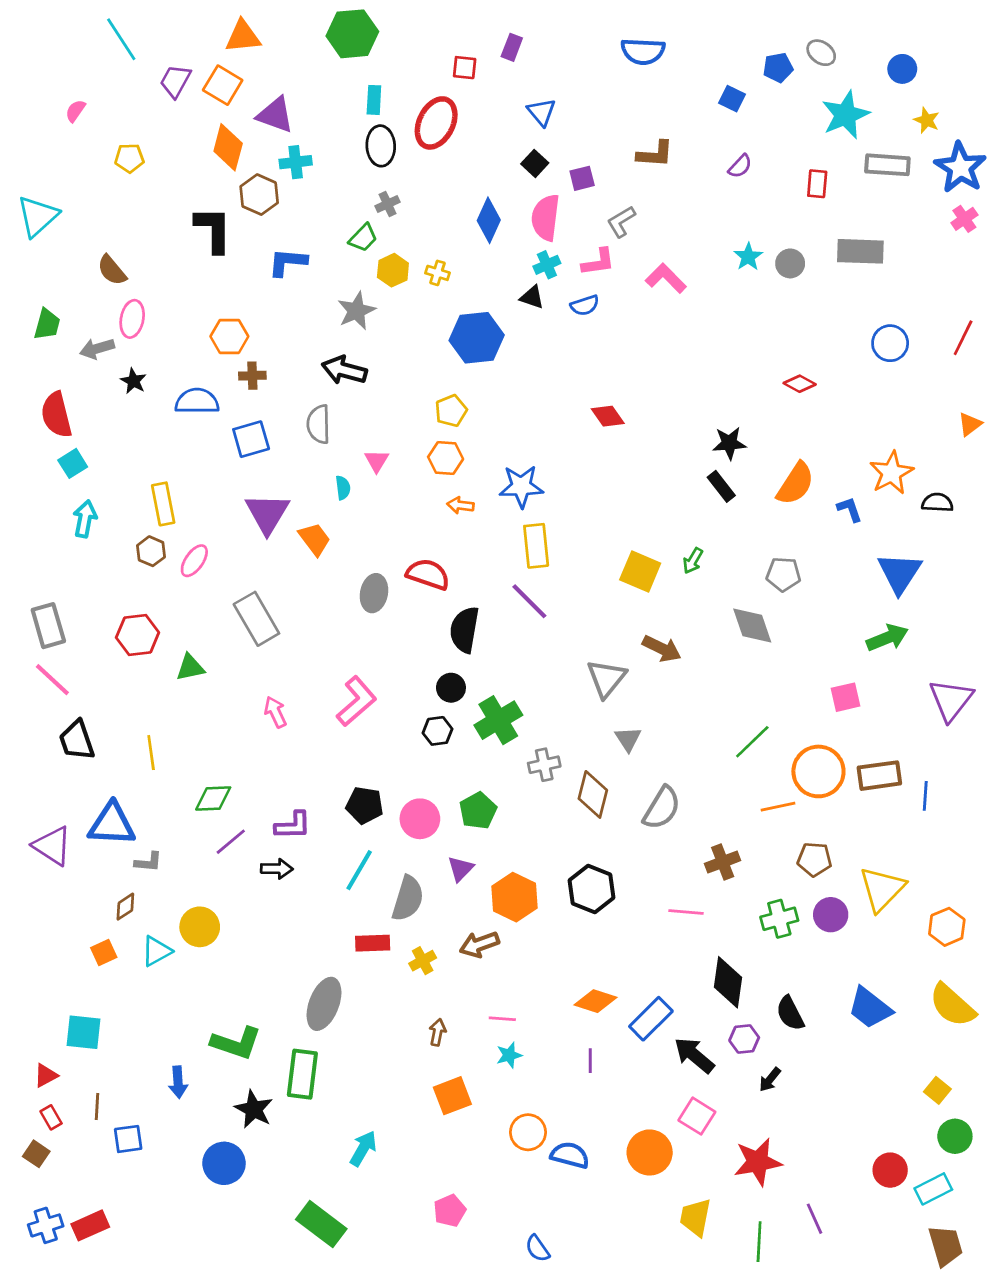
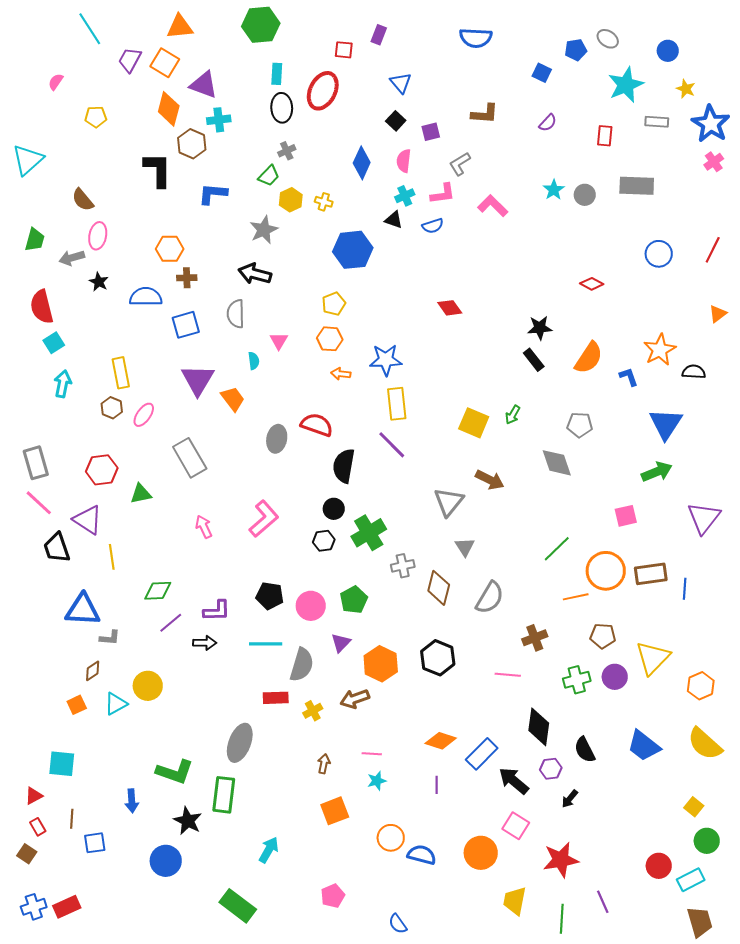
gray rectangle: (887, 165) -> (657, 122), size x0.7
pink semicircle: (546, 218) -> (404, 161), size x0.7
purple triangle: (52, 846) -> (88, 520), moved
cyan line: (359, 870) -> (266, 644), turned 60

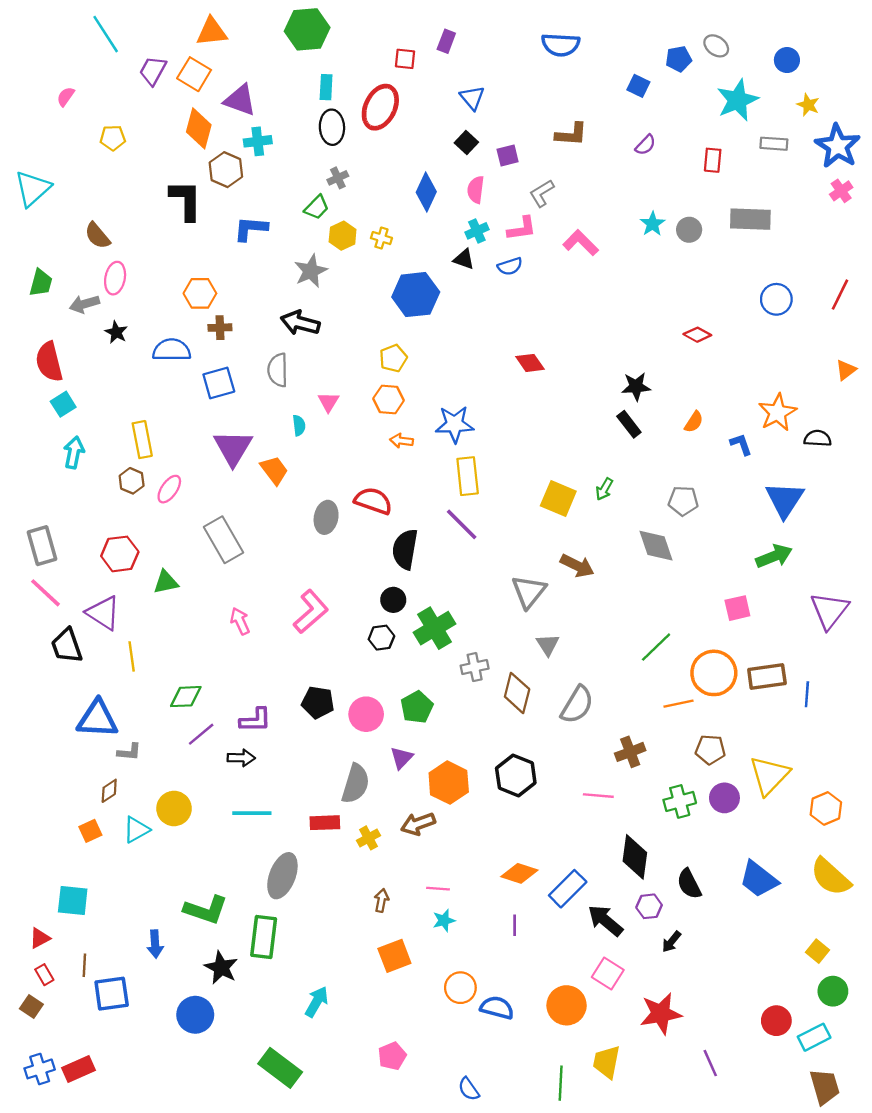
orange semicircle: (589, 358) -> (694, 422), size x0.6
cyan line: (266, 644) -> (252, 813), moved
blue square: (95, 843) -> (112, 994), size x1.4
green line: (562, 919) -> (561, 1083), moved

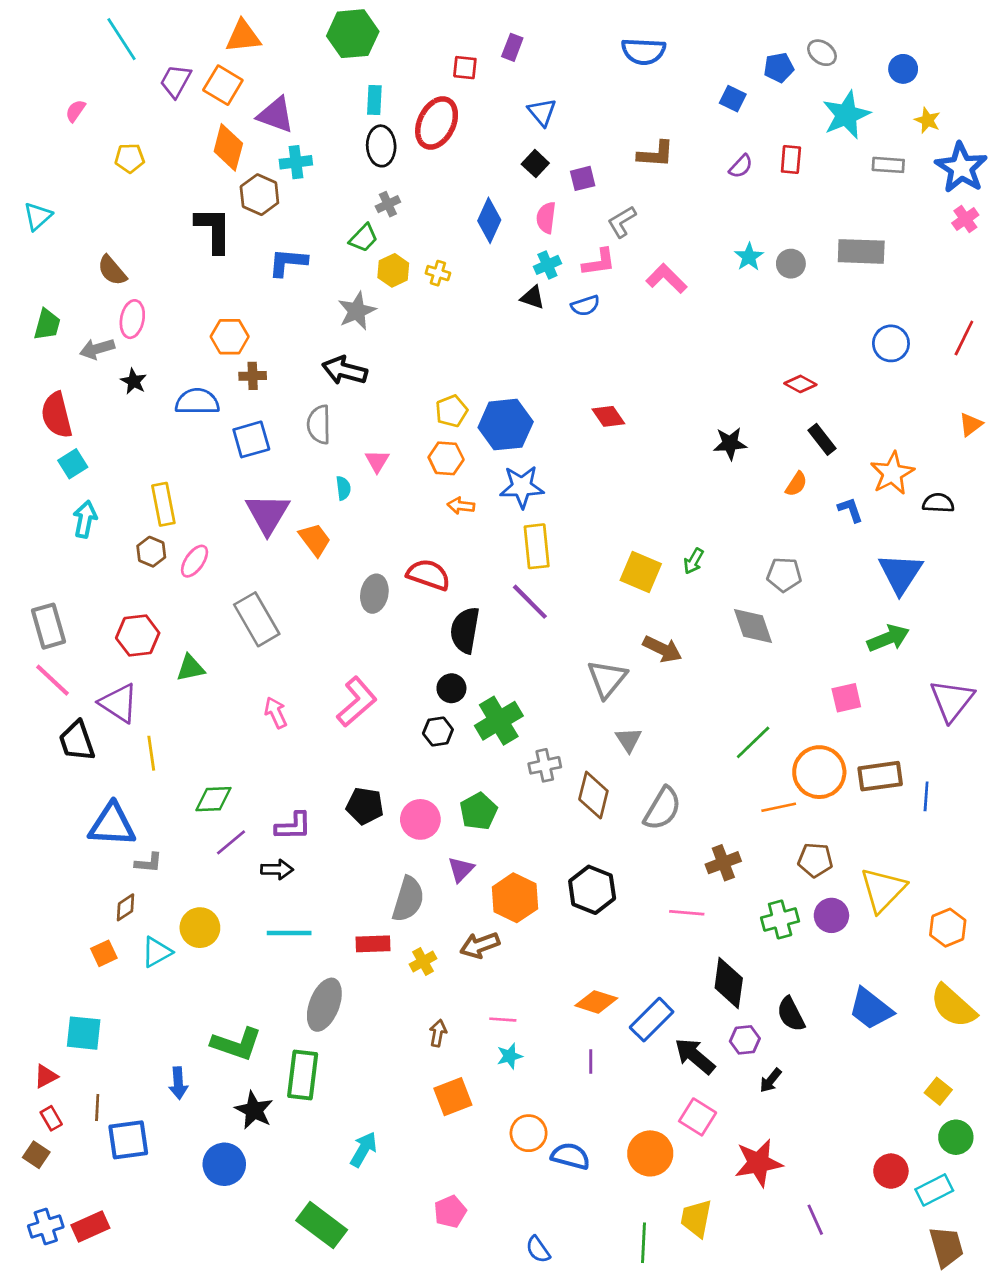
red rectangle: (713, 160) -> (791, 160), moved
cyan triangle: (33, 188) -> (38, 216), size x0.7
blue hexagon: (416, 295) -> (506, 425), moved
black rectangle: (629, 424) -> (822, 439), moved

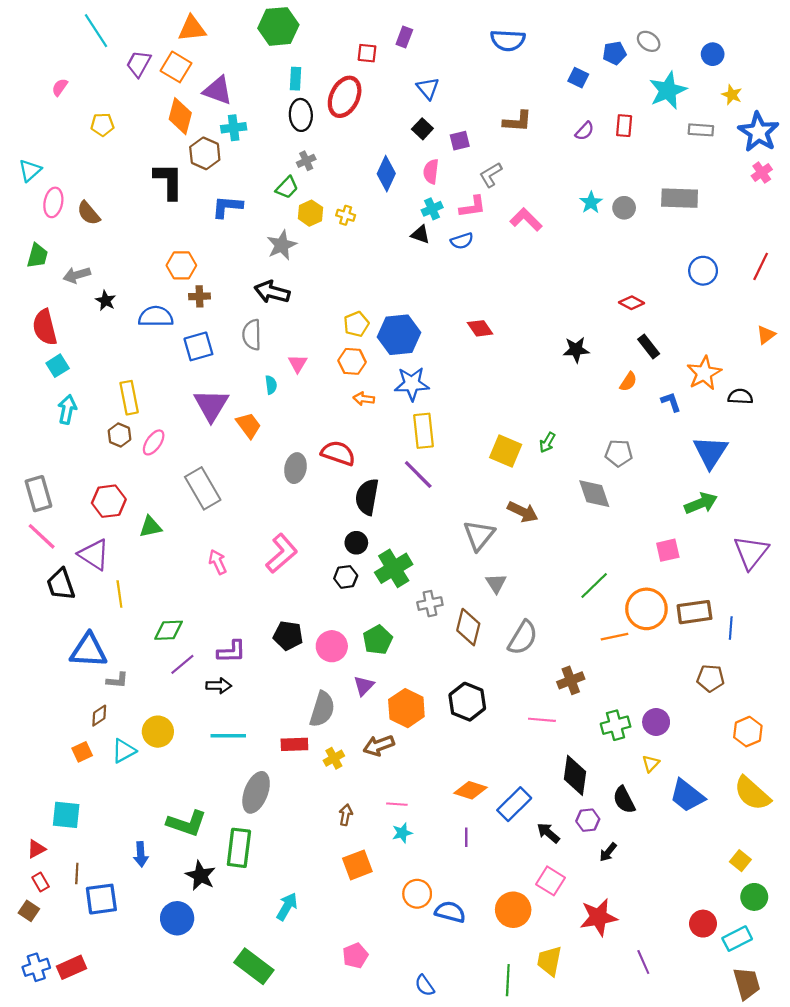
pink ellipse: (132, 319) -> (53, 202), moved
brown pentagon: (815, 860) -> (710, 678), moved
yellow triangle: (883, 890) -> (651, 764), moved, size x0.5
black arrow: (695, 1056) -> (548, 833), size x0.7

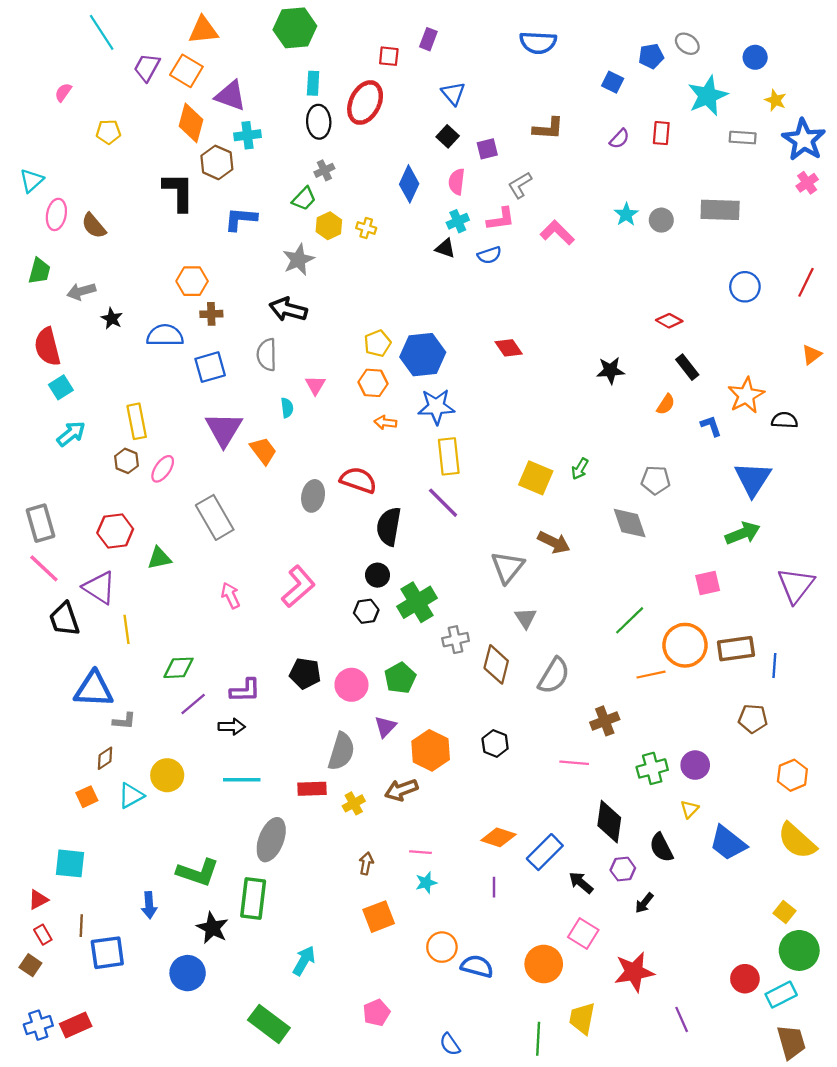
cyan arrow: (67, 409) -> (71, 434), turned 40
black hexagon: (467, 702) -> (495, 744), size x0.7
green circle: (754, 897) -> (799, 950), size x1.4

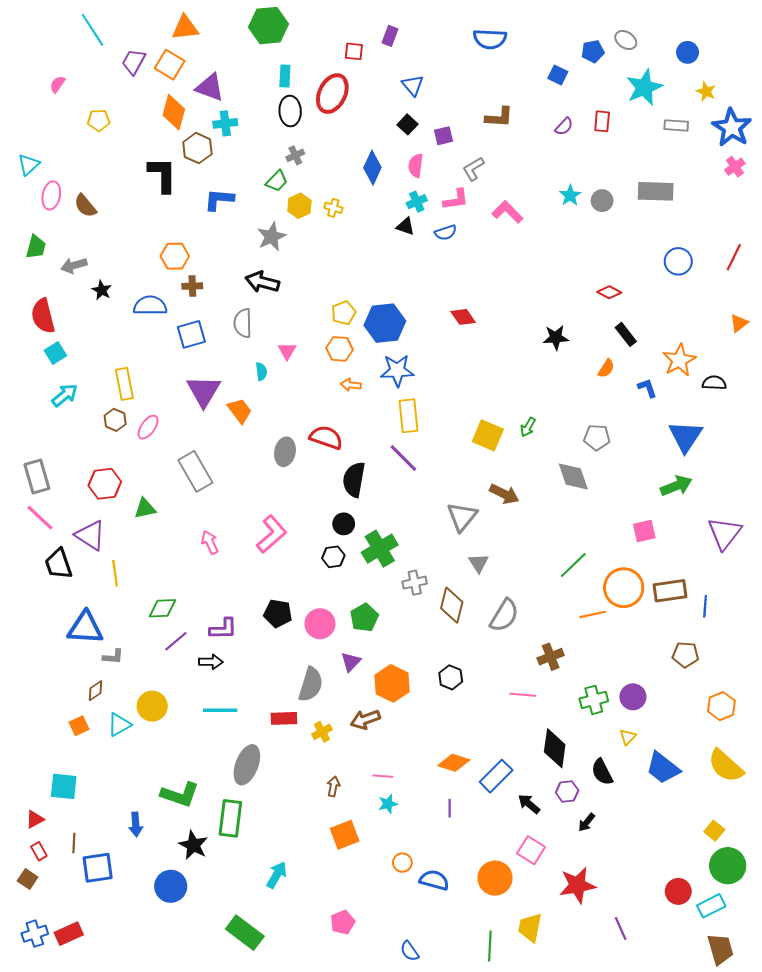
orange circle: (442, 947) -> (402, 863), size x0.7

